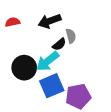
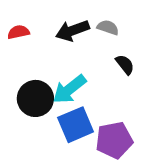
gray semicircle: (71, 36) -> (108, 27), moved, turned -56
black semicircle: (59, 44) -> (125, 65), moved, turned -88

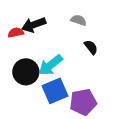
black arrow: (72, 31) -> (34, 25), moved
red semicircle: (18, 32) -> (16, 33), moved

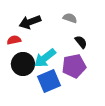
red semicircle: (16, 33) -> (14, 40), moved
purple pentagon: (83, 102) -> (74, 66), moved

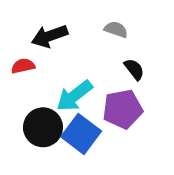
black circle: (23, 64) -> (43, 127), moved
blue square: (49, 81) -> (81, 134), turned -30

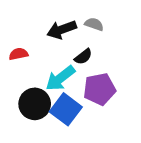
black arrow: (50, 36) -> (62, 30), moved
black semicircle: (134, 69) -> (83, 57), moved, turned 90

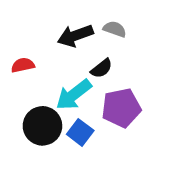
blue square: (66, 109) -> (80, 132), size x0.7

